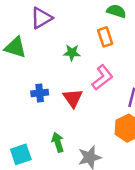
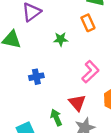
pink L-shape: (102, 77) -> (90, 72), moved
red triangle: (73, 98) -> (77, 103), moved

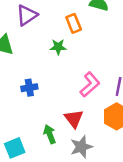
orange rectangle: (88, 23) -> (74, 23), moved

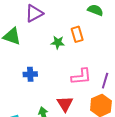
orange rectangle: (74, 23) -> (77, 34), moved
pink L-shape: (90, 84) -> (81, 77), turned 30

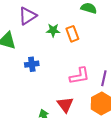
green star: (58, 42) -> (53, 30), moved
blue cross: (30, 74) -> (32, 64), moved

